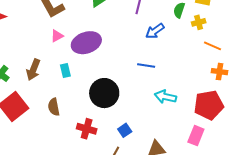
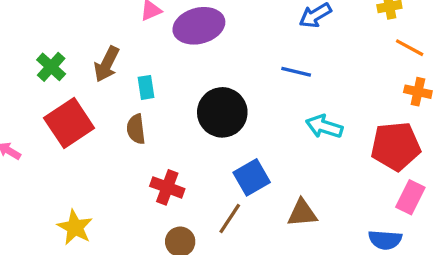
cyan rectangle: (65, 71) -> (146, 87), moved
red cross: (87, 129) -> (167, 187), moved
blue square: (125, 130) -> (252, 177), size x1.5
pink rectangle: (196, 136) -> (410, 197), moved

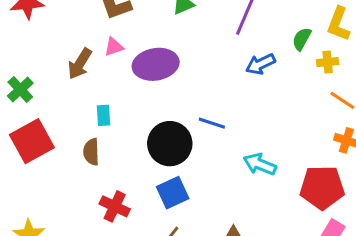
brown arrow: (107, 64) -> (80, 64), moved
blue line: (296, 72) -> (212, 123), moved
blue square: (252, 177) -> (173, 193), moved

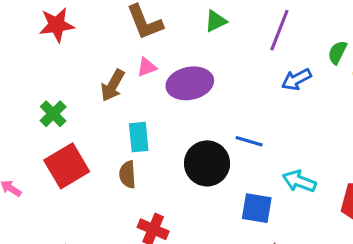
cyan rectangle: (104, 115) -> (139, 137), size x1.4
blue square: (173, 193) -> (257, 208), moved, turned 36

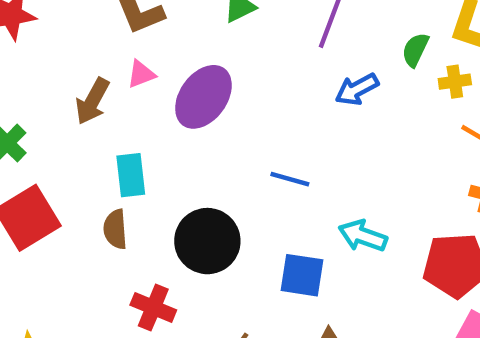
purple ellipse: (190, 83) -> (203, 97), turned -42
black circle: (207, 163) -> (207, 241), moved

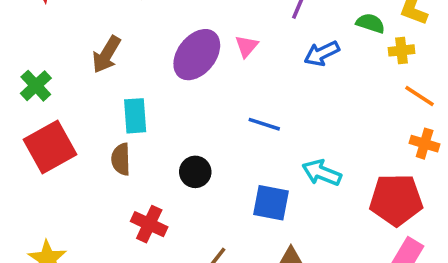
green semicircle: (415, 50) -> (370, 23), turned 80
pink triangle: (141, 74) -> (247, 46), moved, turned -30
black circle: (207, 241) -> (195, 172), size x0.6

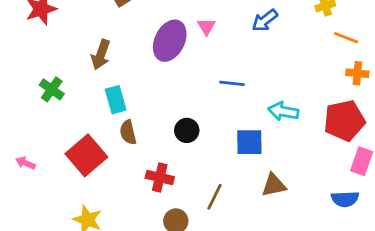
cyan rectangle: (135, 116) -> (116, 100), moved
red square: (50, 147) -> (86, 155), moved

